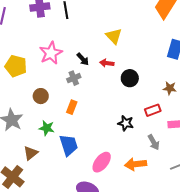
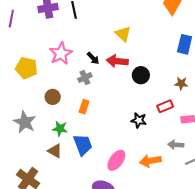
red arrow: (107, 63) -> (117, 61), size x1.5
gray arrow: (154, 142) -> (176, 145), moved, turned 126
brown triangle: (31, 153) -> (55, 151), moved, turned -49

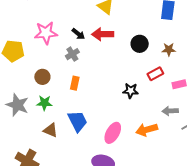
pink star: (61, 54) -> (46, 33), turned 30
black circle: (141, 75) -> (140, 44), moved
green star: (60, 129) -> (44, 103), moved

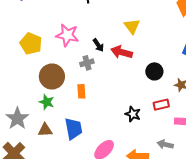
brown circle: (42, 77) -> (52, 76), size x1.6
orange rectangle: (75, 83) -> (81, 91), turned -32
gray star: (17, 105) -> (17, 118), moved
brown triangle: (51, 130) -> (45, 130), turned -42

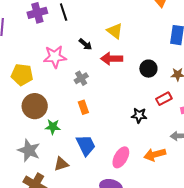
black arrow: (98, 45) -> (85, 44), moved
brown circle: (52, 76) -> (35, 106), moved
brown triangle: (45, 130) -> (61, 164), moved

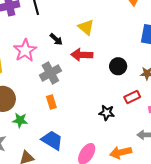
pink star: (55, 57) -> (25, 50), turned -30
gray cross: (81, 78) -> (50, 73), size x1.5
blue trapezoid: (86, 145) -> (52, 140), turned -35

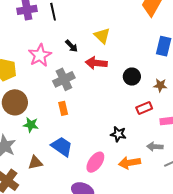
black star: (107, 113) -> (118, 134), moved

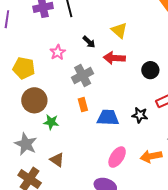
pink star: (40, 55) -> (58, 52), size x0.7
black star: (118, 134) -> (140, 115), moved
blue trapezoid: (62, 147) -> (108, 118), moved, turned -30
brown triangle: (35, 163) -> (57, 160), turned 49

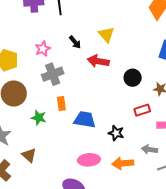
gray cross: (83, 75) -> (53, 74), moved
black star: (140, 115) -> (116, 133), moved
green star: (51, 122) -> (39, 118), moved
pink ellipse: (117, 157) -> (89, 160), turned 45

